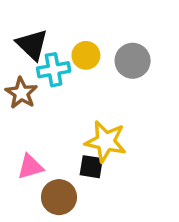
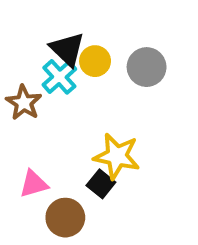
black triangle: (32, 45) -> (67, 49), moved
cyan cross: (54, 70) -> (59, 77), turned -32
black square: (91, 167) -> (101, 184), turned 30

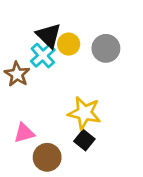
black square: (101, 184) -> (84, 140), moved

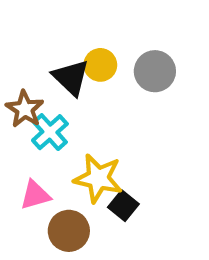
black triangle: (49, 35) -> (71, 78), moved
cyan cross: (43, 56) -> (50, 132), moved
yellow star: (84, 113) -> (98, 178), moved

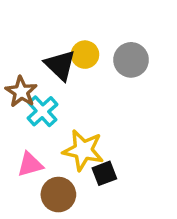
black square: (123, 206) -> (104, 173), turned 30

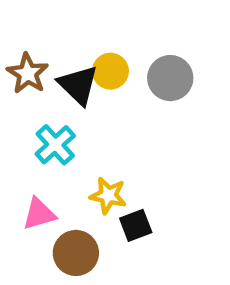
brown star: (21, 92) -> (28, 73), moved
yellow star: (83, 150) -> (108, 195), size x0.7

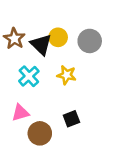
yellow star: (108, 195) -> (67, 75), moved

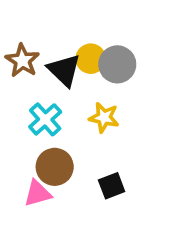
gray circle: (90, 41) -> (117, 64), moved
pink triangle: (20, 113) -> (38, 193), moved
brown circle: (40, 133) -> (55, 167), moved

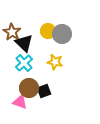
black triangle: (64, 70) -> (24, 43), moved
black square: (112, 186) -> (44, 91), moved
pink triangle: (38, 193) -> (20, 102), turned 35

